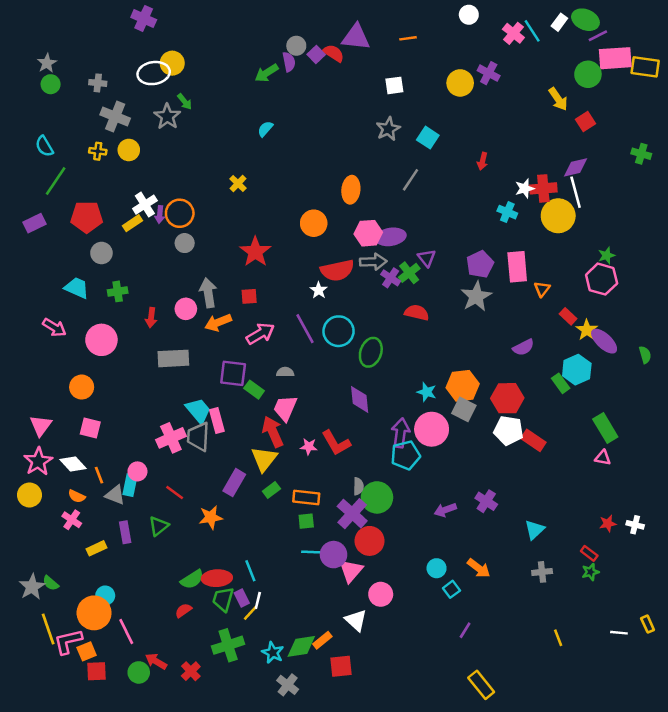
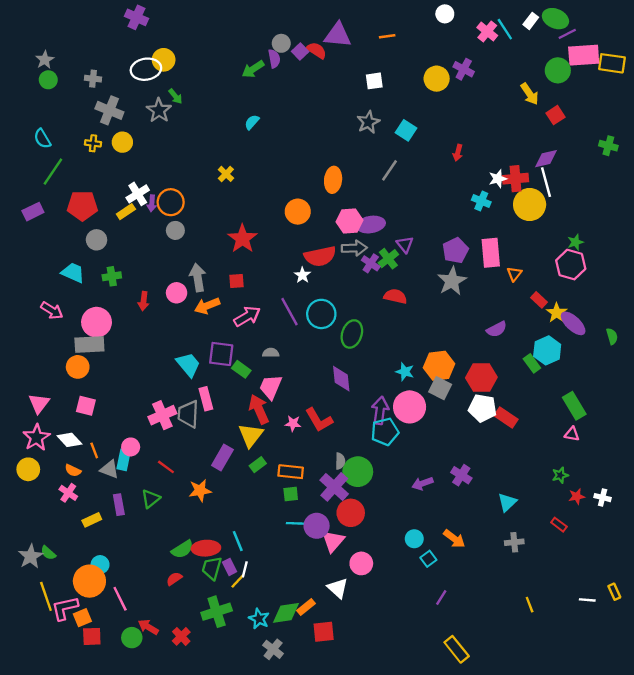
gray rectangle: (173, 358) -> (89, 345), moved
cyan trapezoid: (198, 411) -> (188, 365), moved
green star: (590, 572) -> (560, 475), moved

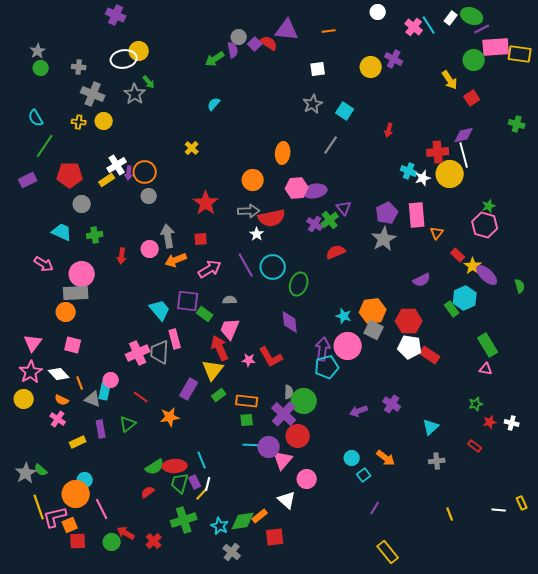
white star: (498, 179) -> (423, 178), moved
gray arrow: (354, 248) -> (249, 211), moved
red semicircle: (395, 296) -> (336, 252), turned -36

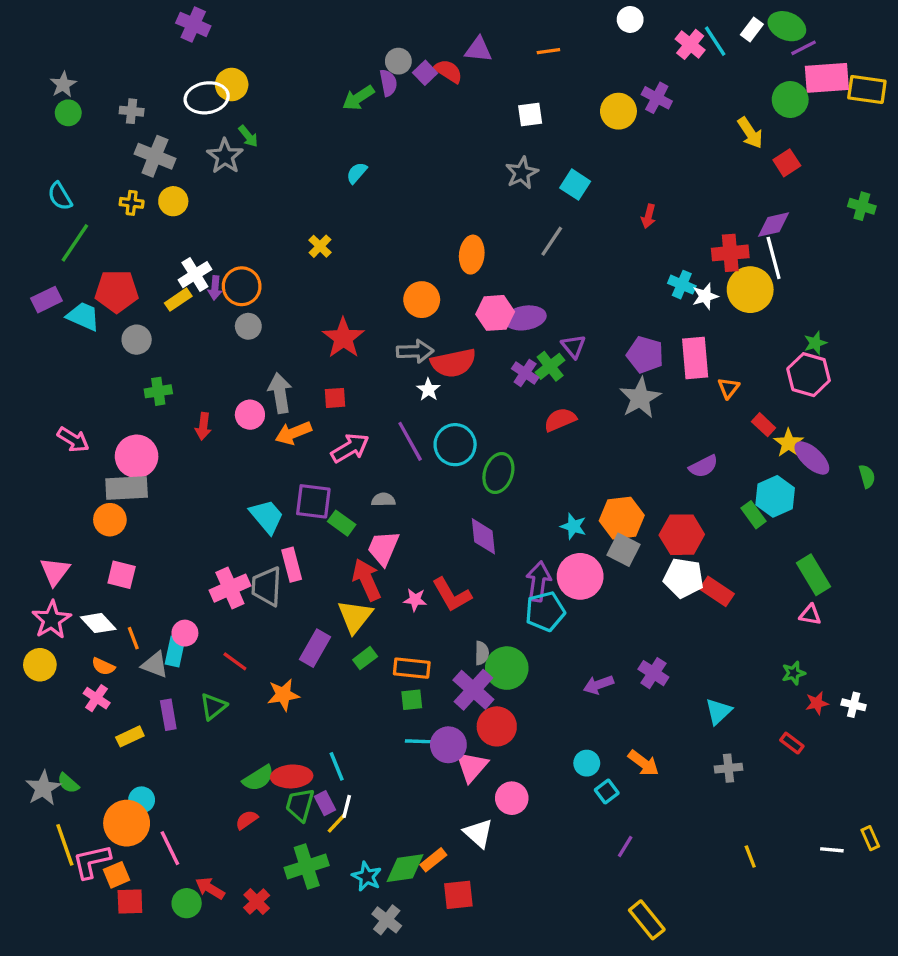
purple triangle: (287, 30) -> (478, 49), size x0.7
purple pentagon: (387, 213) -> (645, 355), turned -30
cyan trapezoid: (62, 232) -> (83, 316), moved

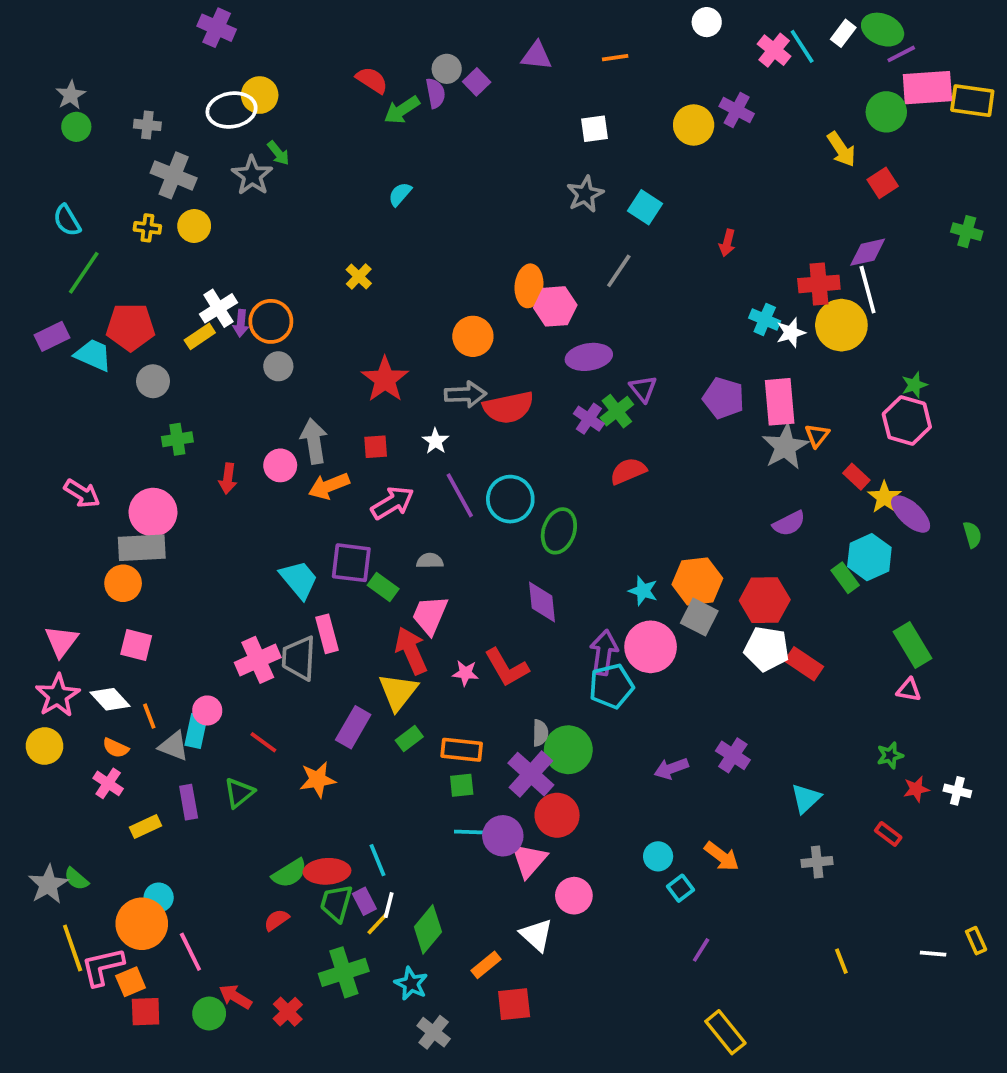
red semicircle: (448, 71) -> (372, 80), moved
pink hexagon: (495, 313) -> (555, 306), moved
white star: (428, 390) -> (435, 441), moved
gray star: (640, 398) -> (785, 447), moved
green diamond: (405, 868) -> (428, 929), moved, turned -42

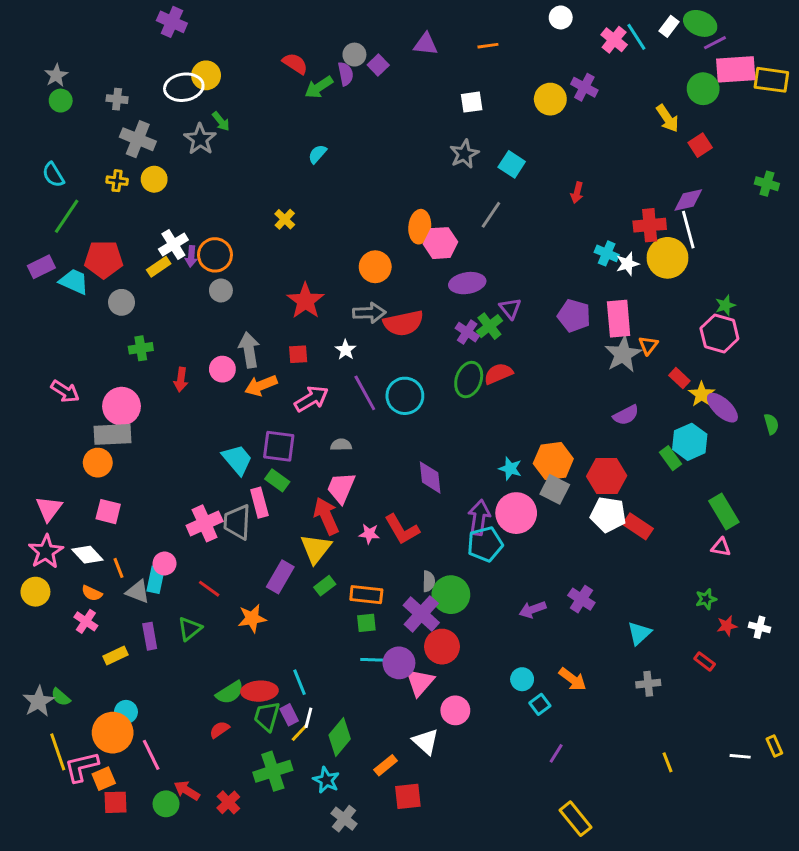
green ellipse: (559, 531) -> (469, 380), moved
green rectangle: (383, 587) -> (277, 480), moved

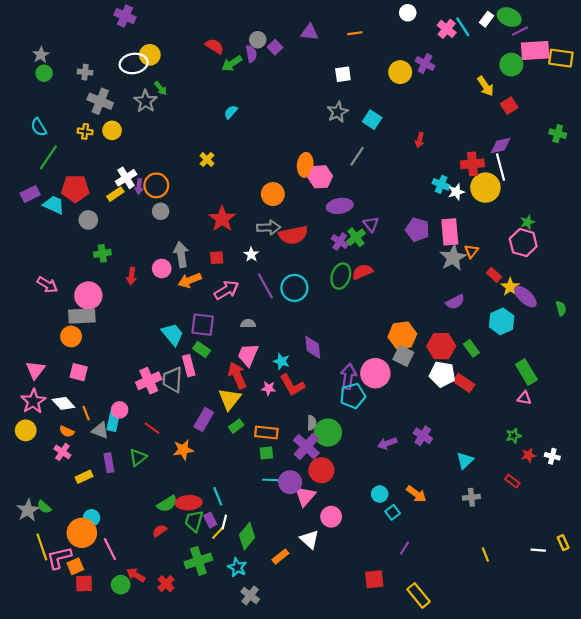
green rectangle: (670, 458) -> (471, 348), moved
cyan star: (510, 469) -> (281, 361), moved
red square: (408, 796) -> (374, 579), moved

